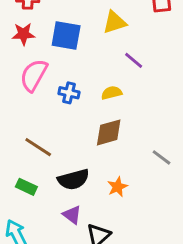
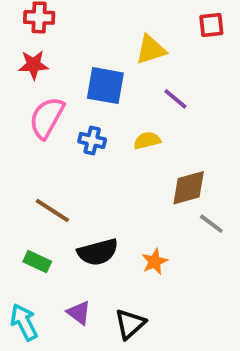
blue square: (66, 35) -> (105, 86), moved
brown diamond: (109, 132) -> (189, 188), moved
purple triangle: (72, 215) -> (79, 313), moved

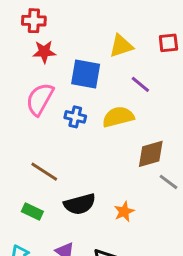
red square: (211, 25) -> (168, 43), moved
red star: (33, 65) -> (44, 52), moved
yellow semicircle: (147, 140) -> (118, 117), size x1.5

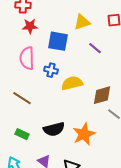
pink semicircle: (40, 99) -> (27, 58), turned -30
yellow semicircle: (118, 117) -> (72, 83), moved
brown line: (44, 172) -> (22, 98), moved
orange star: (124, 212) -> (84, 134), size x1.6

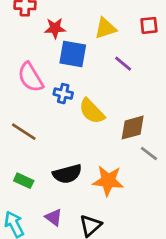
red star: (30, 26) -> (55, 28), moved
pink semicircle: (27, 58) -> (31, 77), turned -30
yellow semicircle: (72, 83) -> (92, 111), turned -120
orange star: (84, 134) -> (108, 181), turned 30

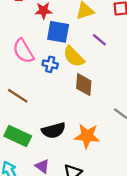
yellow semicircle: (92, 111) -> (74, 57), moved
brown diamond: (133, 128) -> (84, 85), moved, turned -70
green rectangle: (24, 181) -> (18, 136), size x1.6

